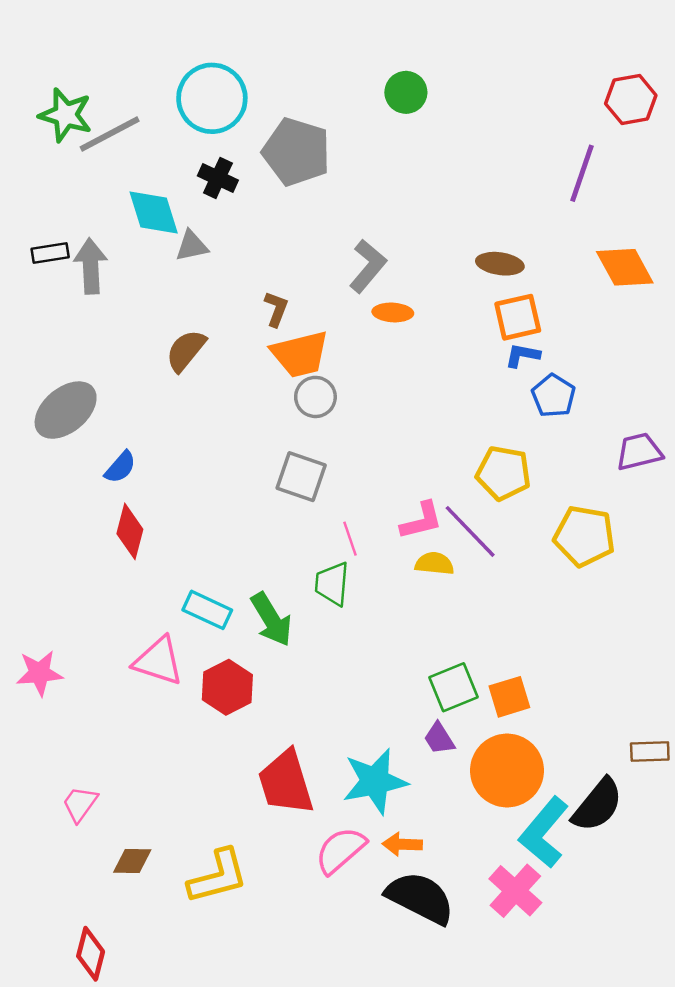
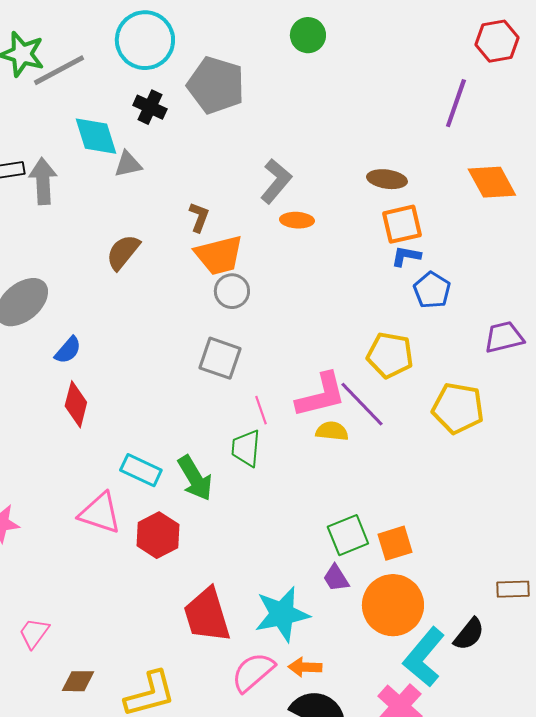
pink L-shape: (421, 521) -> (321, 395), size x1.4
black semicircle: (597, 805) -> (469, 634), size x0.7

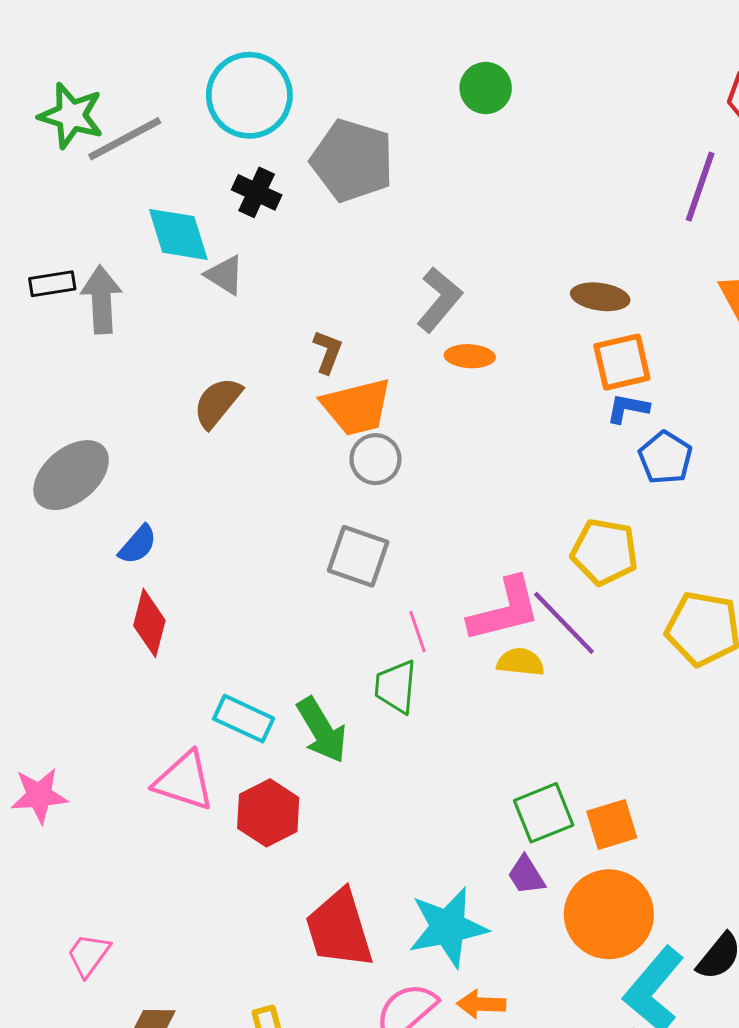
gray triangle: (128, 164) -> (225, 275), turned 44

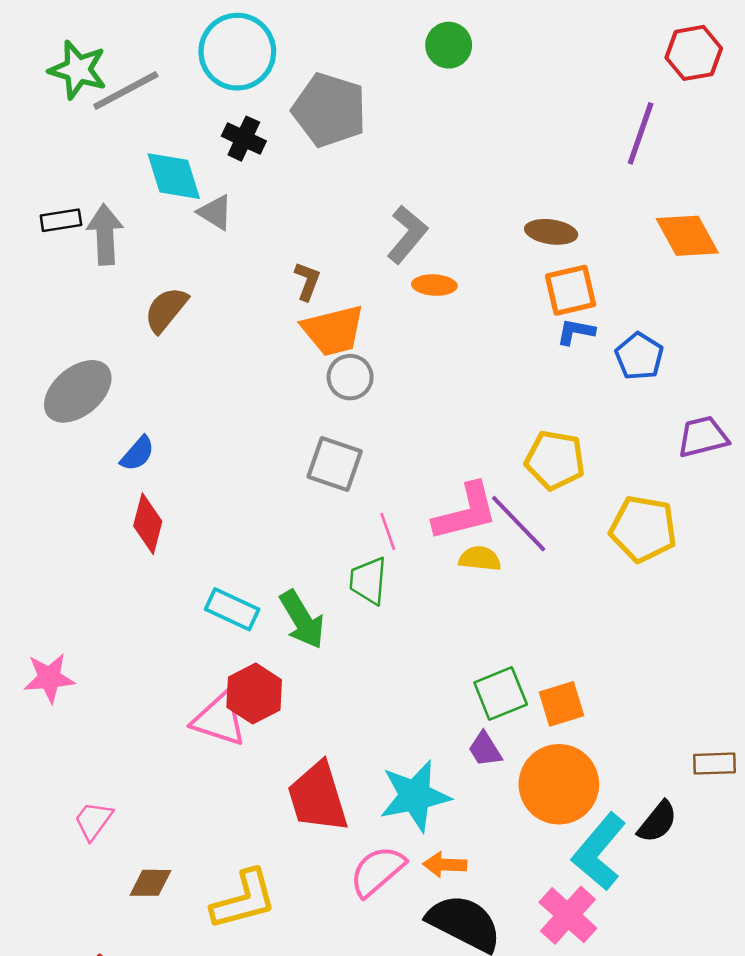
brown semicircle: (217, 403) -> (166, 310), moved
blue pentagon: (665, 458) -> (639, 356), moved
pink triangle: (184, 781) -> (219, 719), moved

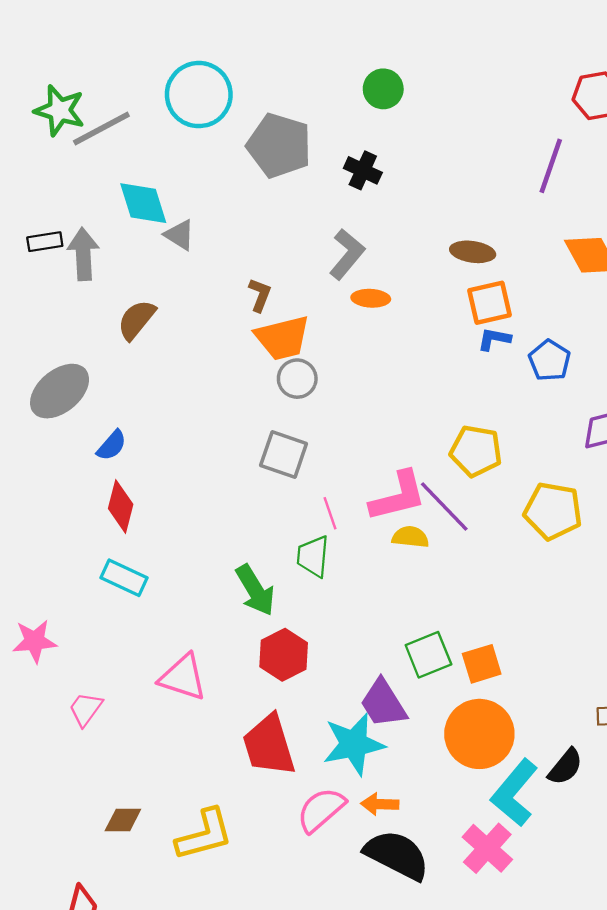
black cross: (244, 139) -> (363, 170), moved
cyan rectangle: (232, 609) -> (124, 578), moved
red hexagon: (254, 693) -> (284, 655), moved
purple trapezoid: (485, 749) -> (383, 703), moved, size x1.6
pink trapezoid: (93, 821) -> (86, 709), moved

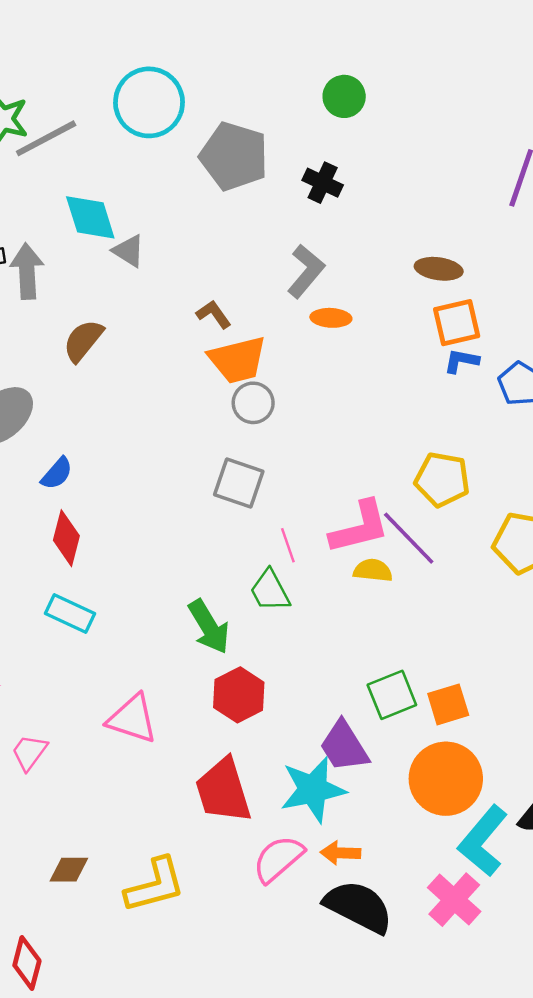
brown L-shape: (260, 295) -> (214, 314), turned -56
green trapezoid: (313, 556) -> (270, 591), turned -33

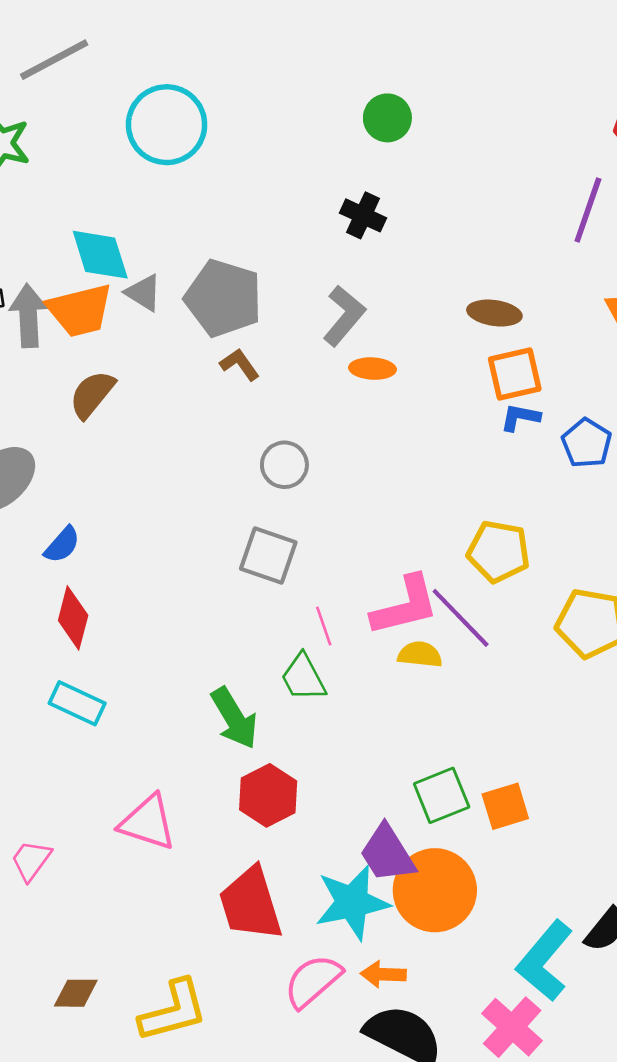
gray line: (46, 138) -> (54, 60), moved
gray pentagon: (234, 156) -> (223, 298), moved
orange trapezoid: (238, 360) -> (80, 310), moved
orange circle: (446, 779) -> (435, 890), moved

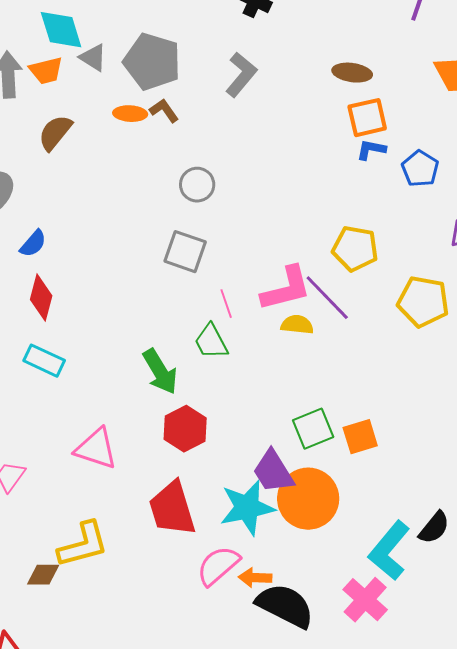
orange trapezoid: (80, 310) -> (46, 71), size x0.7
orange ellipse: (372, 369) -> (130, 114), moved
orange arrow: (383, 974) -> (255, 578), moved
yellow L-shape: (173, 1011) -> (83, 545), moved

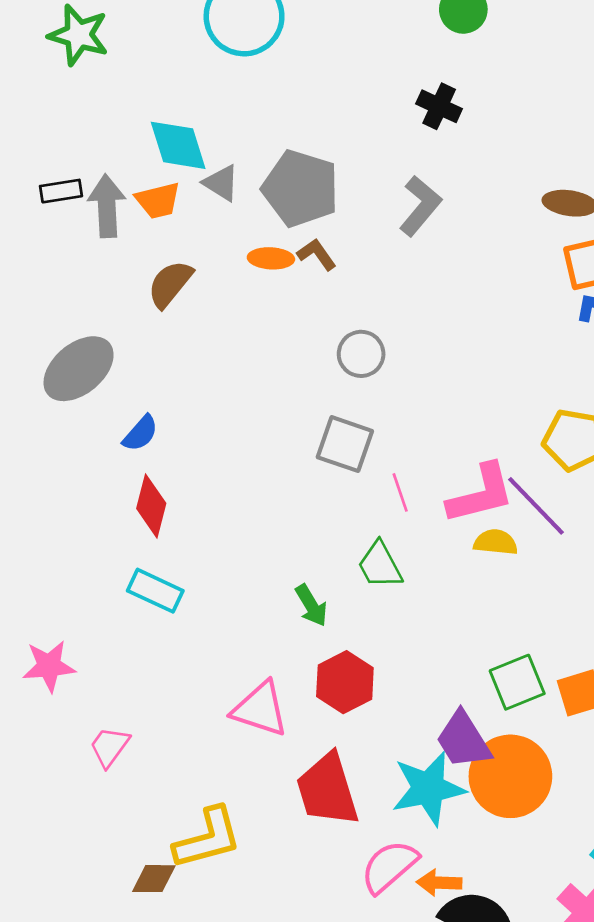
pink line: (226, 304) -> (400, 492), moved
green arrow: (160, 372) -> (311, 605), size x0.7
pink triangle: (96, 449) -> (260, 709), moved

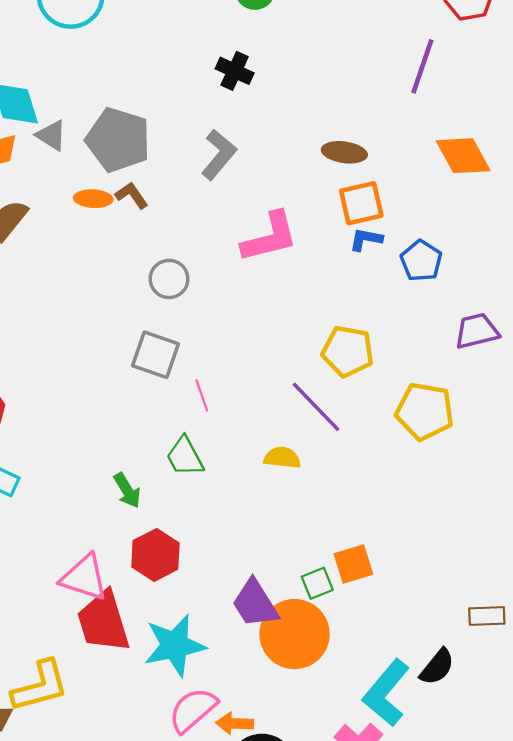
pink L-shape: (481, 494) -> (270, 237), moved
yellow semicircle: (496, 542) -> (282, 458), moved
green square: (517, 682) -> (317, 583), moved, size x0.7
cyan star: (428, 788) -> (175, 645), moved
red trapezoid: (327, 790) -> (103, 622), moved

